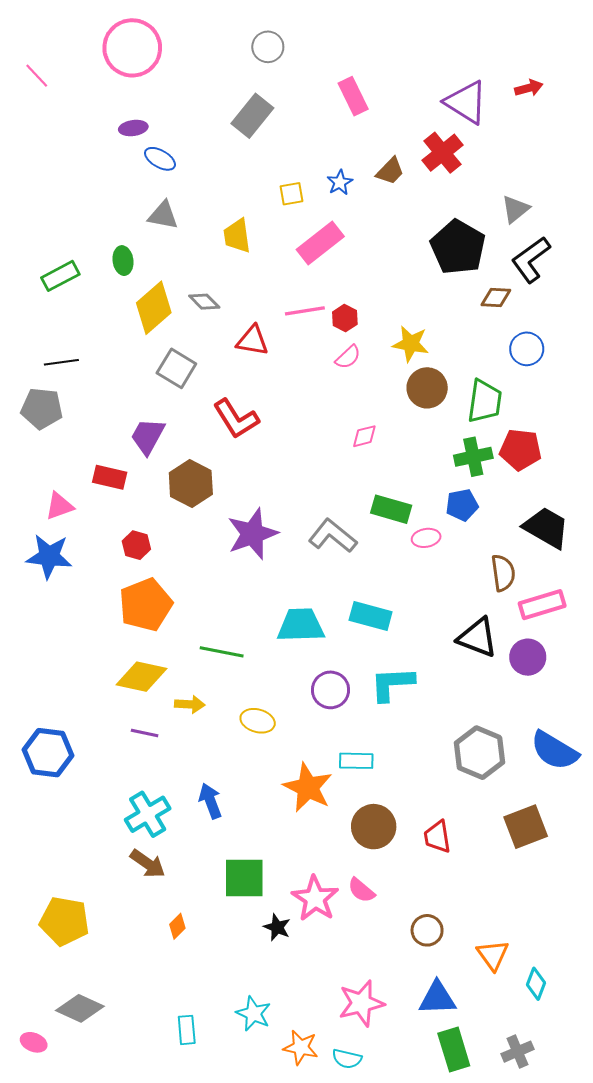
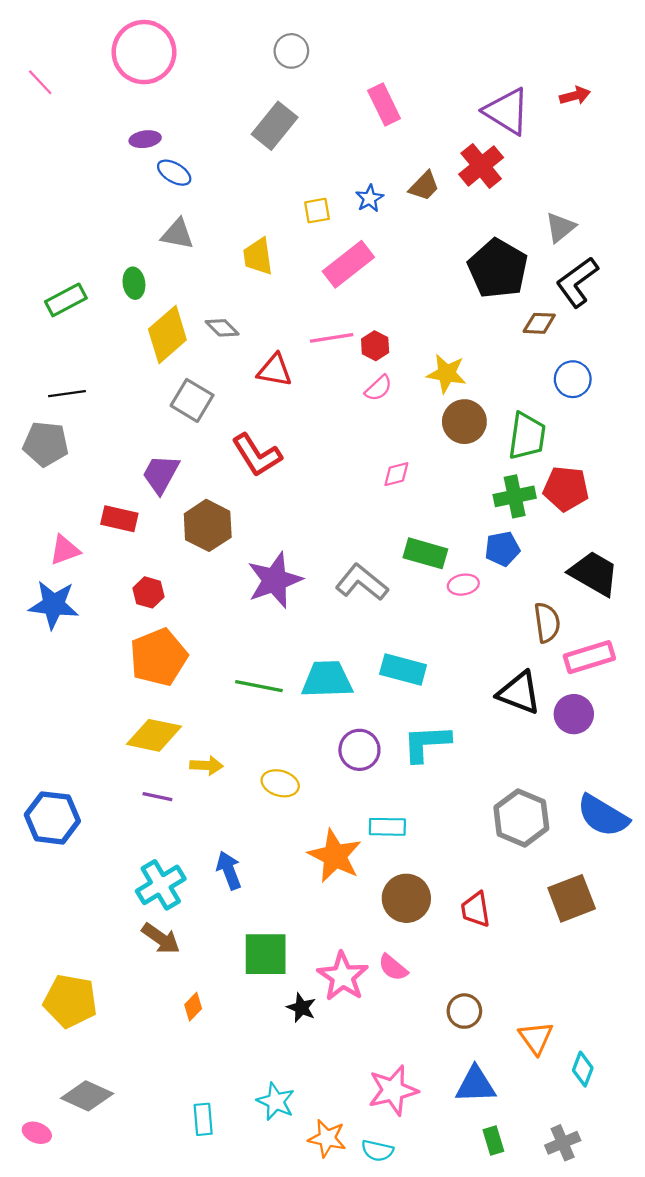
green line: (222, 652) -> (259, 686), moved
green rectangle: (454, 1049) -> (493, 1141), size x0.6

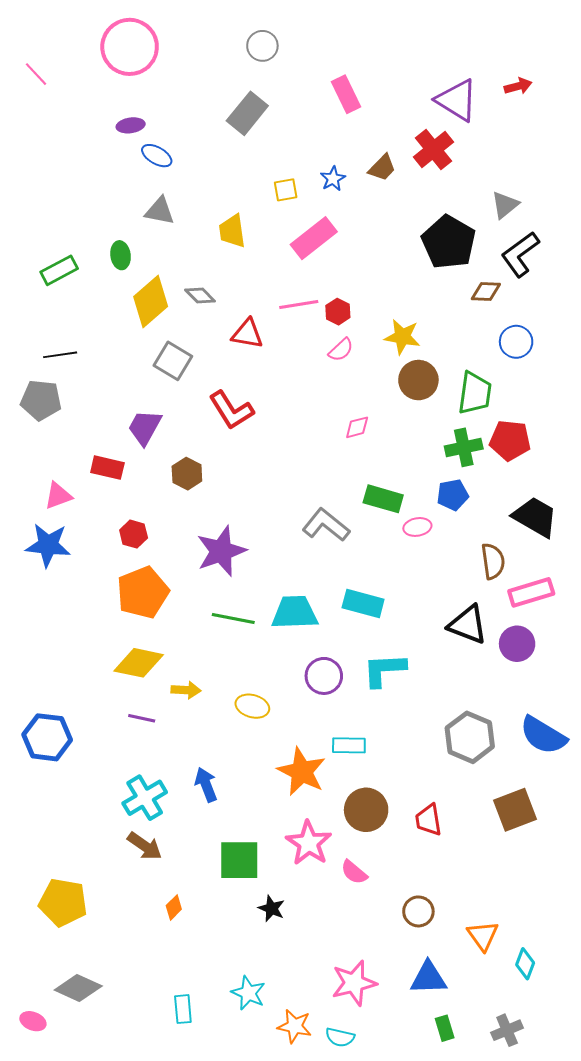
brown hexagon: (208, 525) -> (187, 474), size x0.7
purple star: (275, 580) -> (221, 551), moved
pink star: (343, 976) -> (309, 843), moved

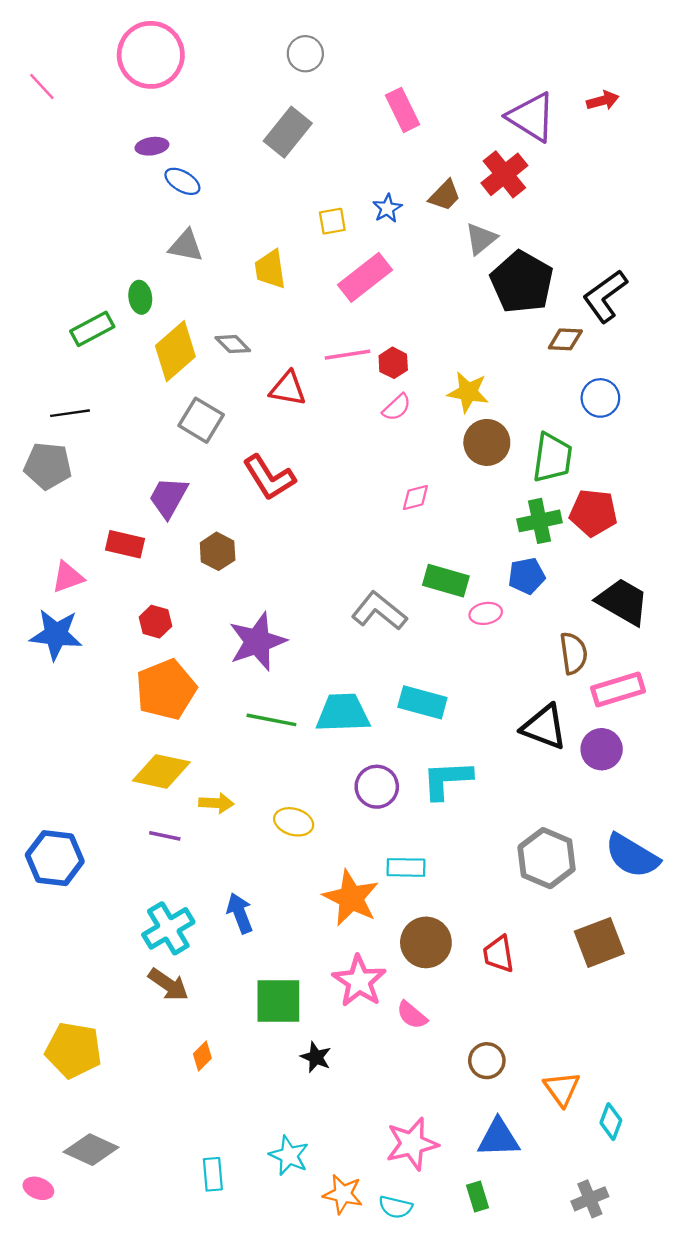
gray triangle: (505, 205) -> (481, 239), moved
green rectangle: (59, 270) -> (92, 329), moved
green rectangle: (445, 1028) -> (477, 1197), moved

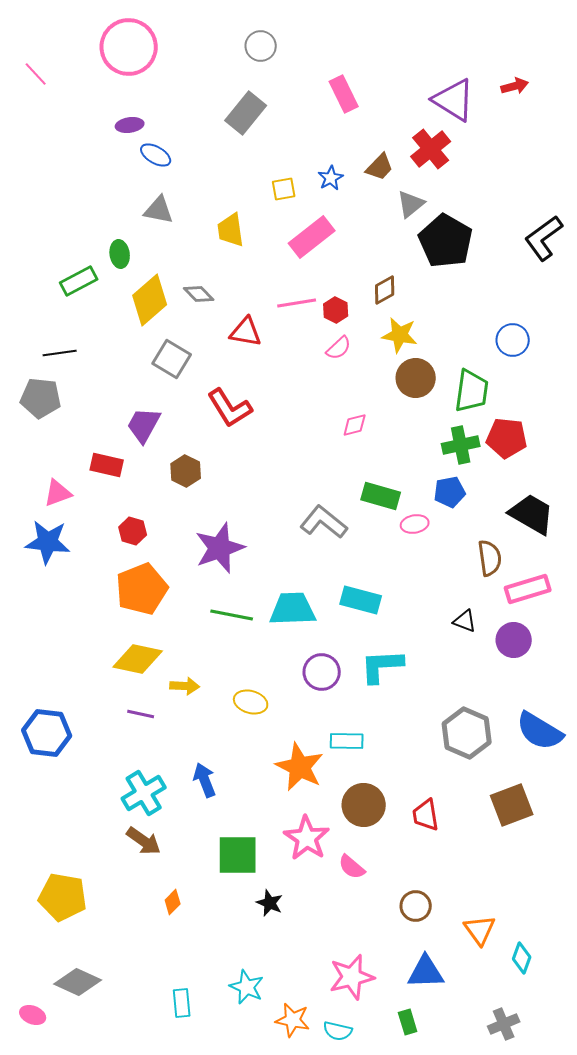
black L-shape: (605, 296) -> (544, 238), moved
brown diamond: (565, 339) -> (385, 290), moved, turned -32
black triangle: (544, 727) -> (465, 621), size x0.6

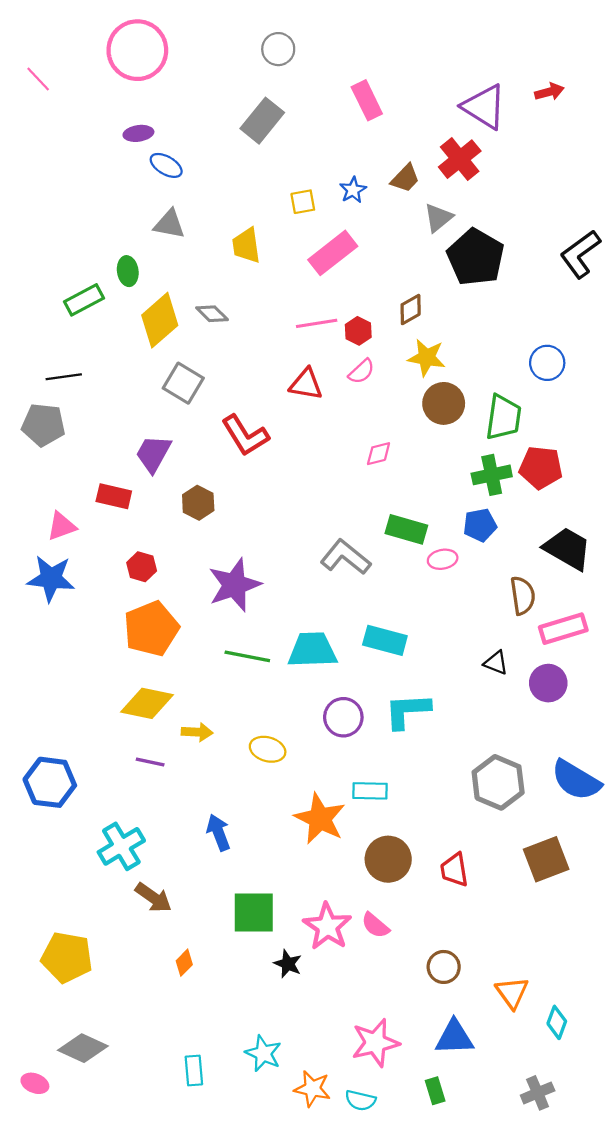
red triangle: (246, 332) -> (306, 384), moved
cyan cross: (144, 793) -> (121, 846), moved
pink star: (307, 838) -> (327, 926), moved

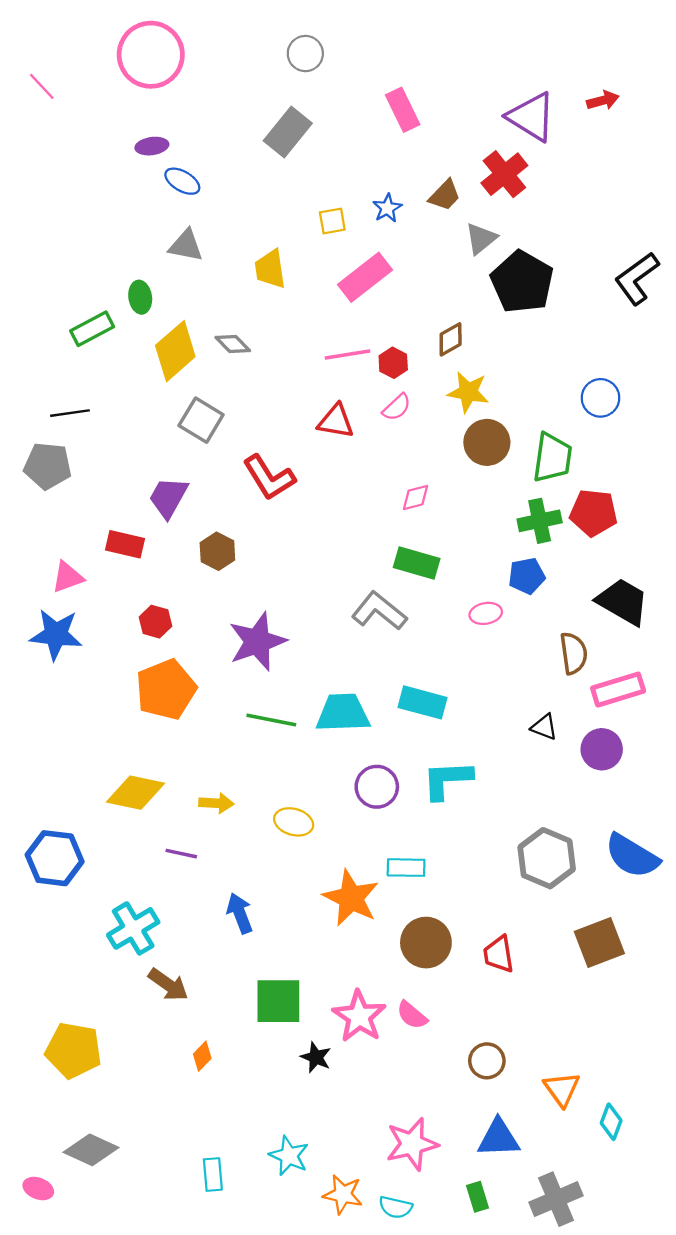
green rectangle: (406, 529) -> (417, 563), moved
yellow diamond: (147, 703) -> (135, 793), moved
purple line: (150, 762) -> (181, 854), moved
gray cross: (538, 1093) -> (556, 1199), moved, size x1.4

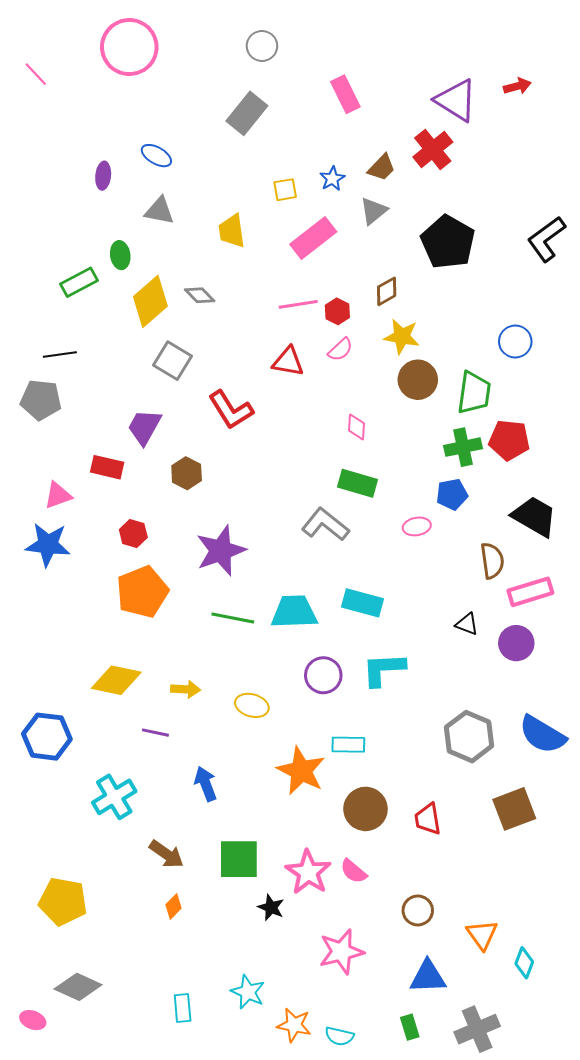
purple ellipse: (152, 146) -> (103, 176), moved, turned -76
gray triangle: (481, 239) -> (374, 211), moved
pink diamond: (415, 497) -> (356, 427), turned -72
brown arrow: (168, 985) -> (166, 854), moved
pink star: (412, 1144) -> (341, 952), moved

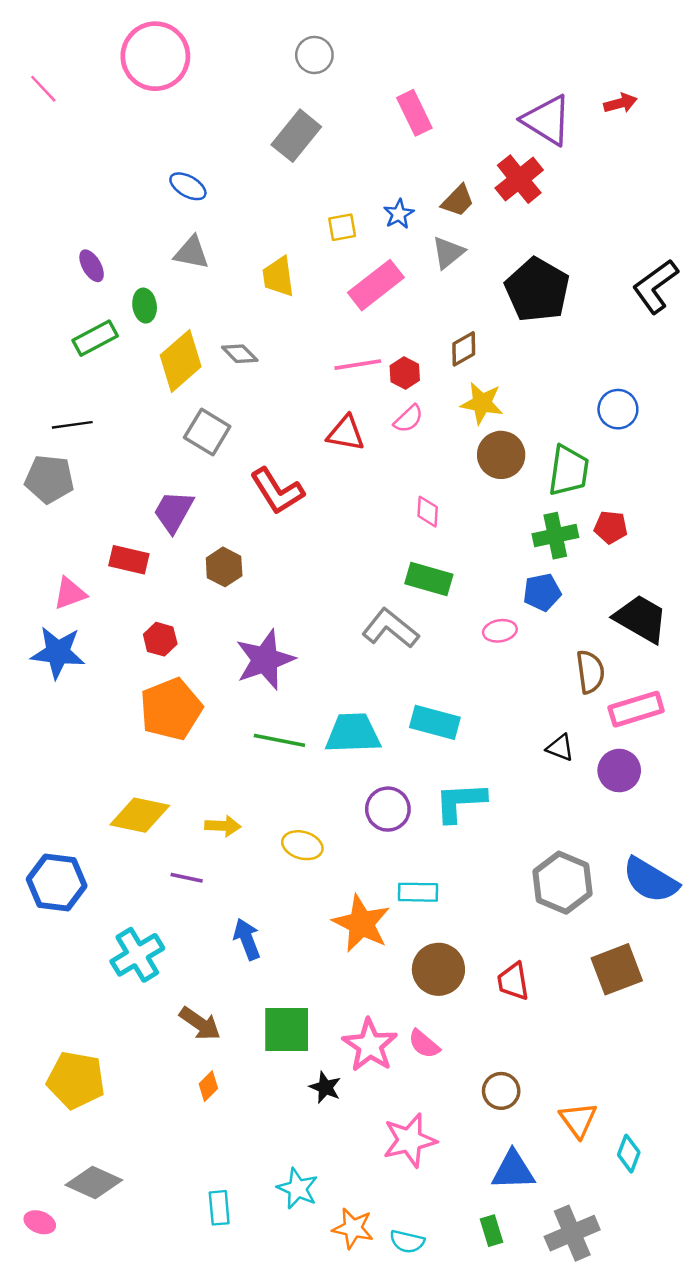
purple ellipse: (103, 176) -> (92, 266), moved, turned -36
red pentagon: (509, 440) -> (611, 527), size x0.7

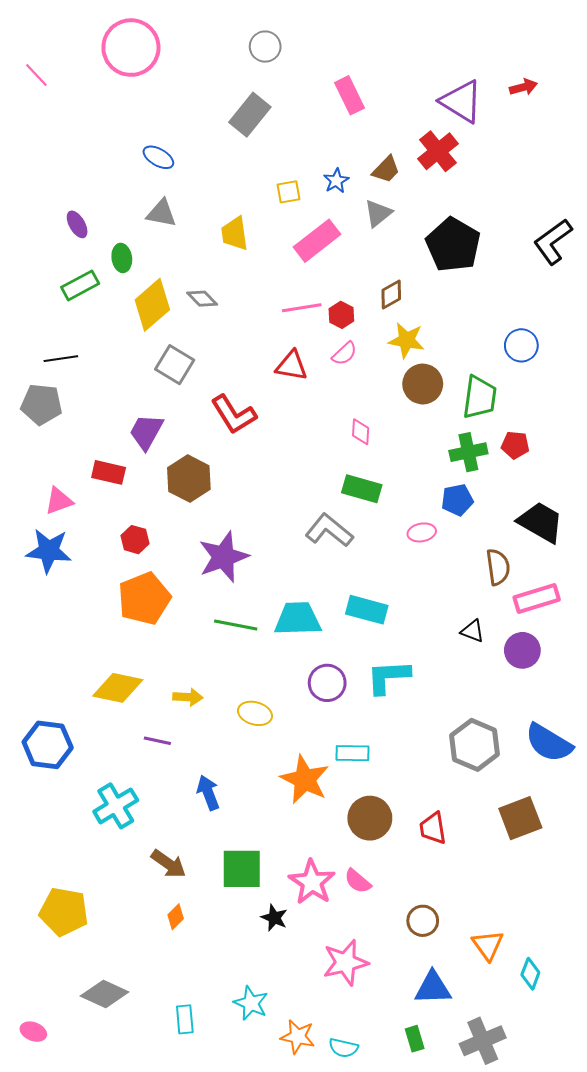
brown hexagon: (224, 567) -> (189, 479), size x1.4
gray diamond: (94, 1182) -> (105, 994), moved

